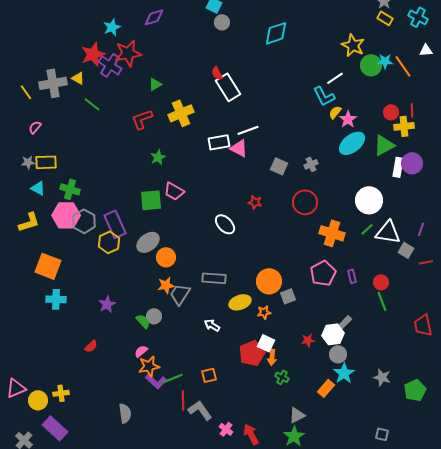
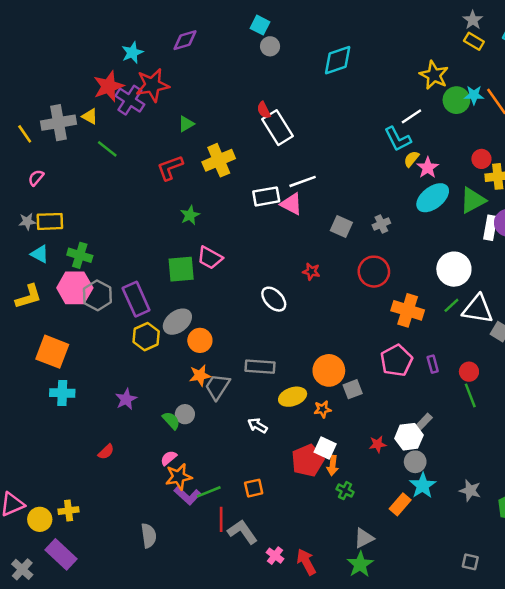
yellow hexagon: (109, 242) -> (146, 337), moved

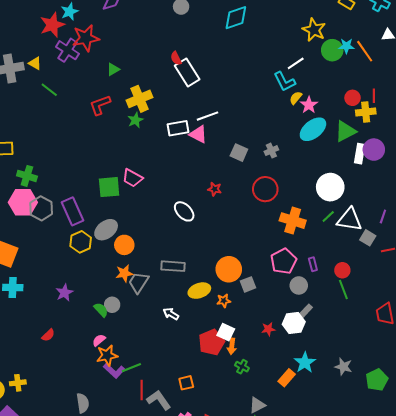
red star: (109, 86) -> (52, 25), moved
green star: (190, 215) -> (135, 120), moved
gray circle: (415, 462) -> (299, 285), moved
orange square: (254, 488) -> (186, 383), moved

